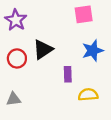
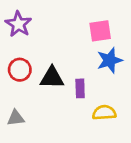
pink square: (84, 14) -> (100, 31), moved
black triangle: (43, 49) -> (52, 78), moved, turned 35

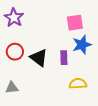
black triangle: (52, 78) -> (39, 58), turned 36
purple rectangle: (80, 88) -> (64, 58), moved

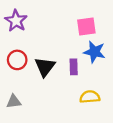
blue star: (82, 45) -> (94, 52), turned 30
black triangle: (39, 58) -> (45, 67), turned 30

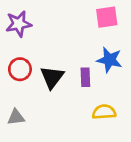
purple star: (16, 21) -> (19, 24), turned 30
pink square: (86, 27) -> (107, 17), moved

